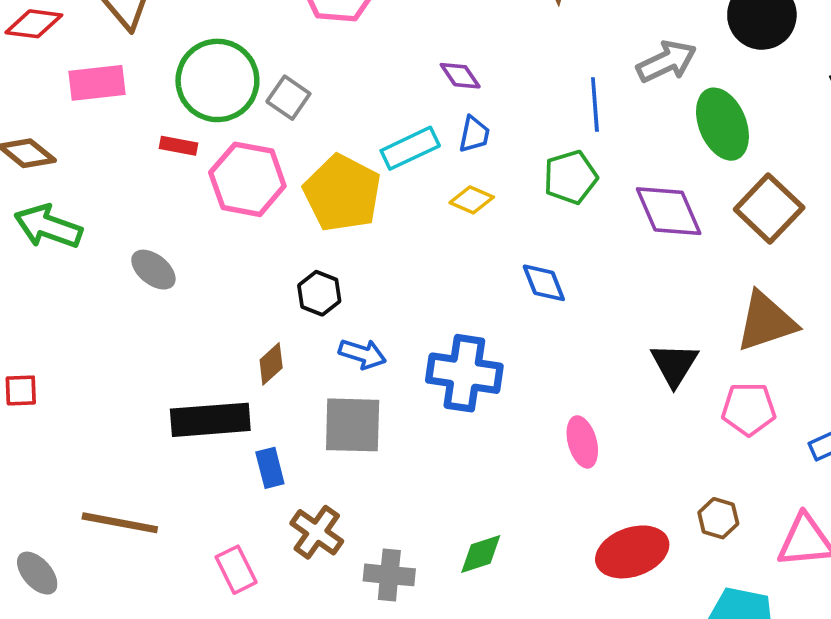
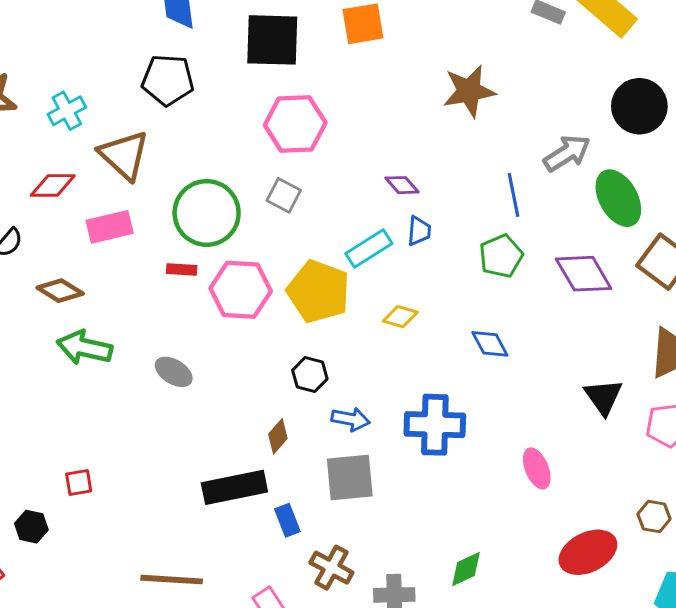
gray square: (288, 98) -> (284, 195), moved
yellow diamond: (472, 200) -> (400, 317), moved

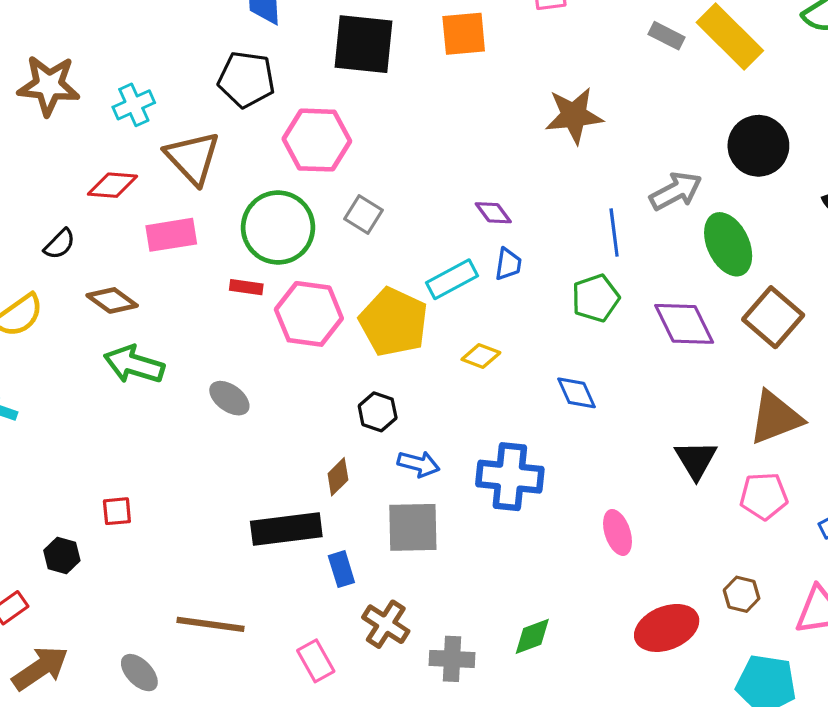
pink hexagon: (295, 124) -> (317, 140), moved

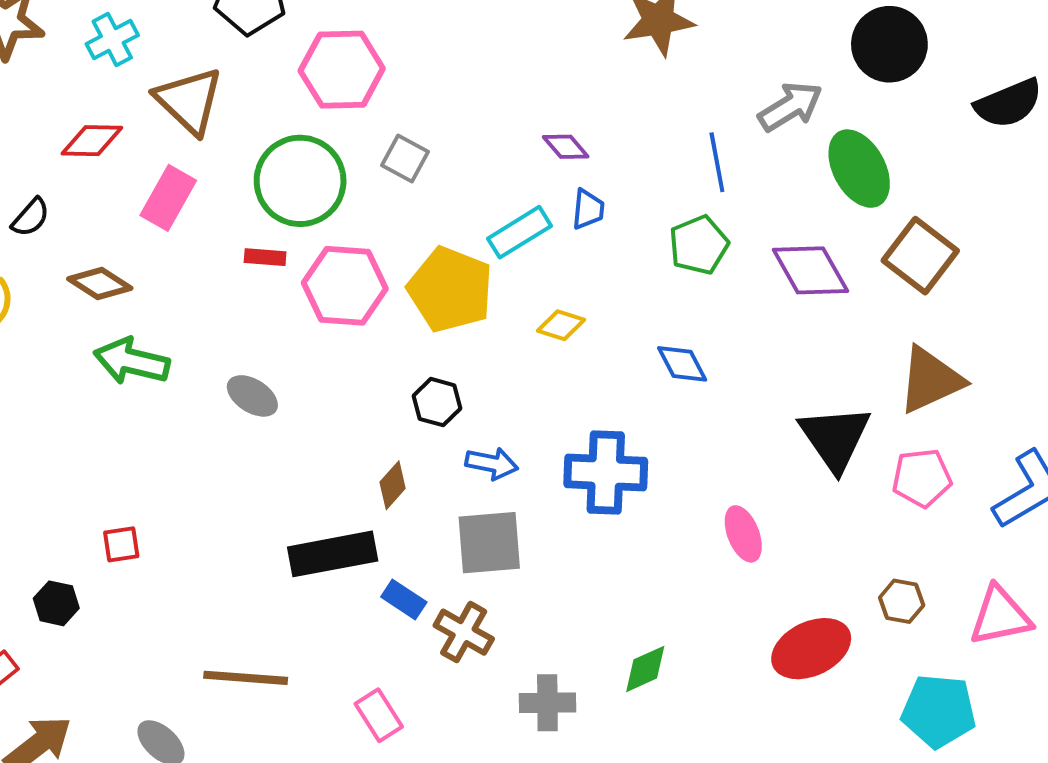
pink rectangle: (171, 235) -> (168, 198), turned -48
black triangle: (696, 460) -> (835, 438), size x1.4
blue rectangle: (341, 569) -> (404, 600), turned -36
brown cross: (386, 624) -> (464, 632), moved

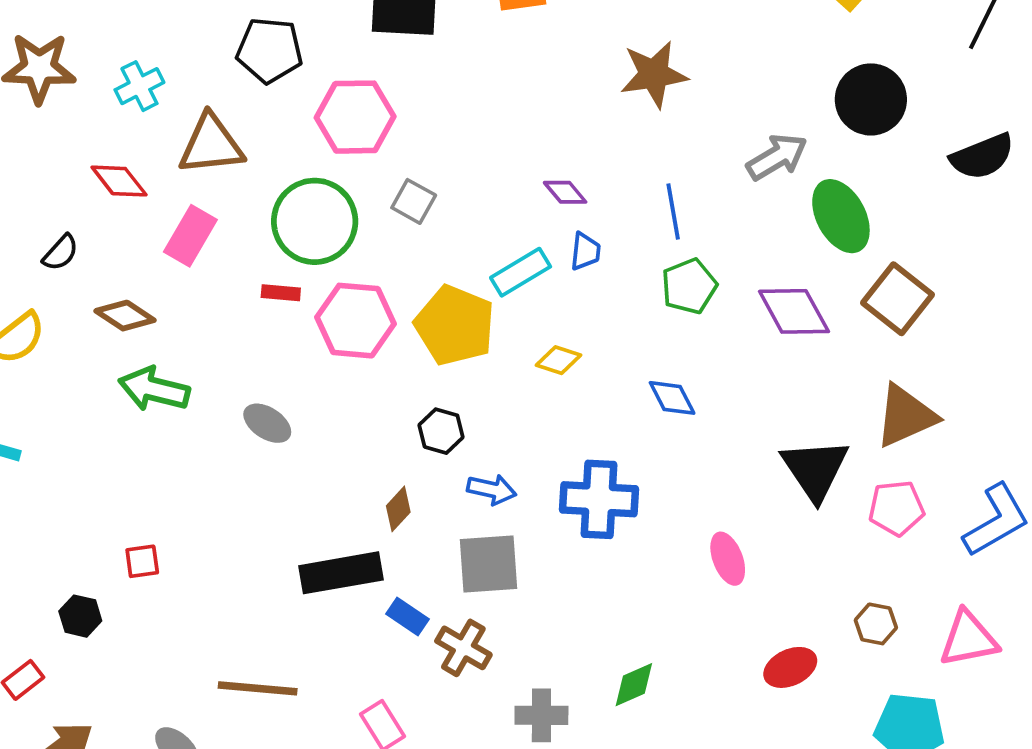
brown triangle: (189, 101) -> (211, 145), turned -50
red diamond: (92, 141) -> (119, 181), turned 50
blue line: (717, 162) -> (673, 212), moved
red ellipse: (811, 649) -> (790, 667), size x0.7

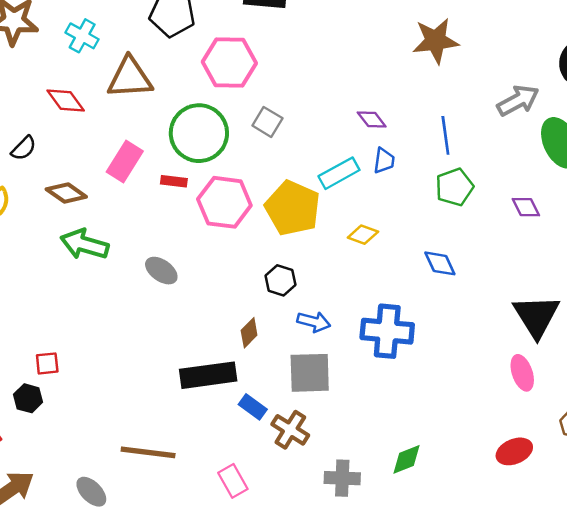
cyan cross: (139, 86) -> (82, 36), turned -36
pink rectangle: (190, 236) -> (125, 162), moved
purple diamond: (794, 311) -> (526, 207), size x0.6
pink ellipse: (728, 559) -> (522, 373), moved
red square: (142, 561) -> (47, 363), moved

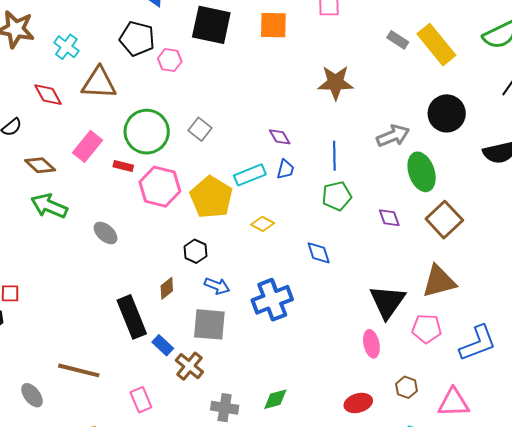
pink hexagon: (229, 63) -> (170, 60), moved, size x0.6
blue cross: (387, 331) -> (272, 300), turned -33
black rectangle: (208, 375) -> (132, 317), turned 69

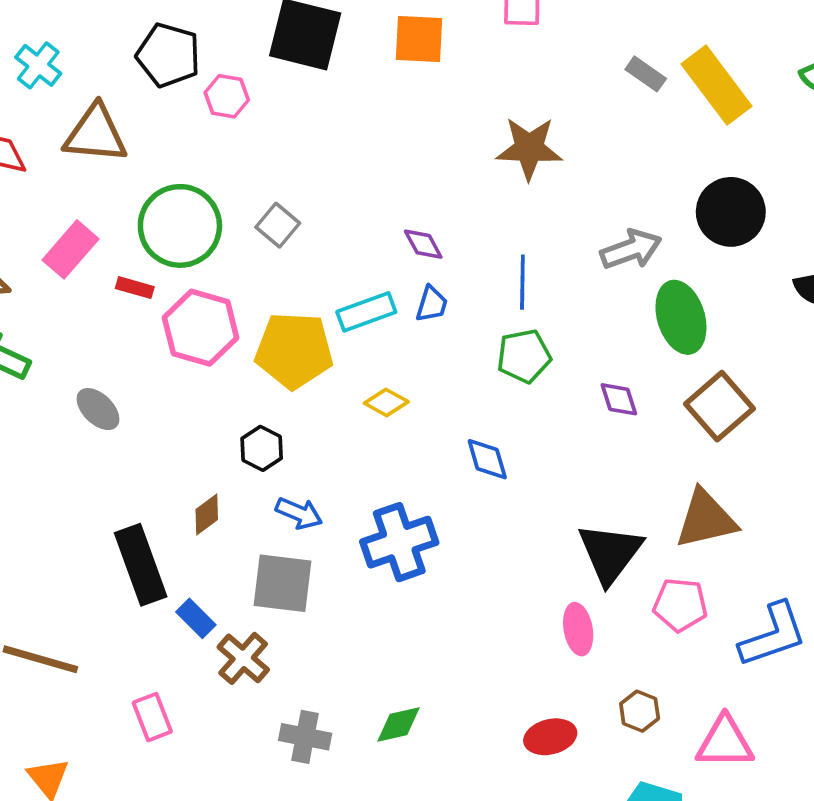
yellow pentagon: (211, 197) -> (294, 350), turned -30

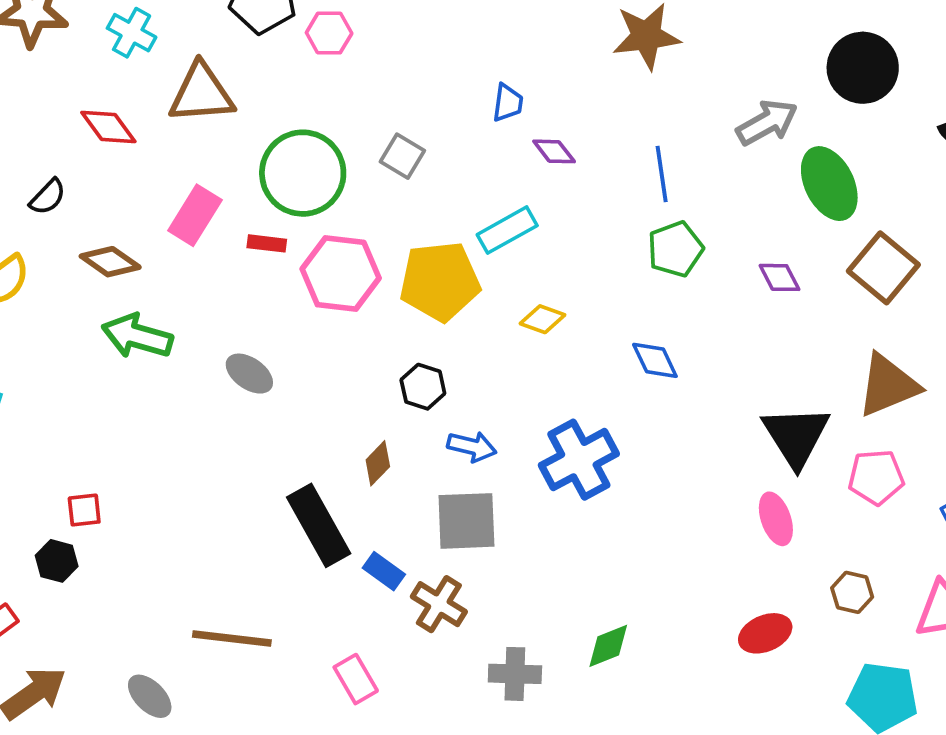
blue trapezoid: (432, 304) -> (508, 103), moved

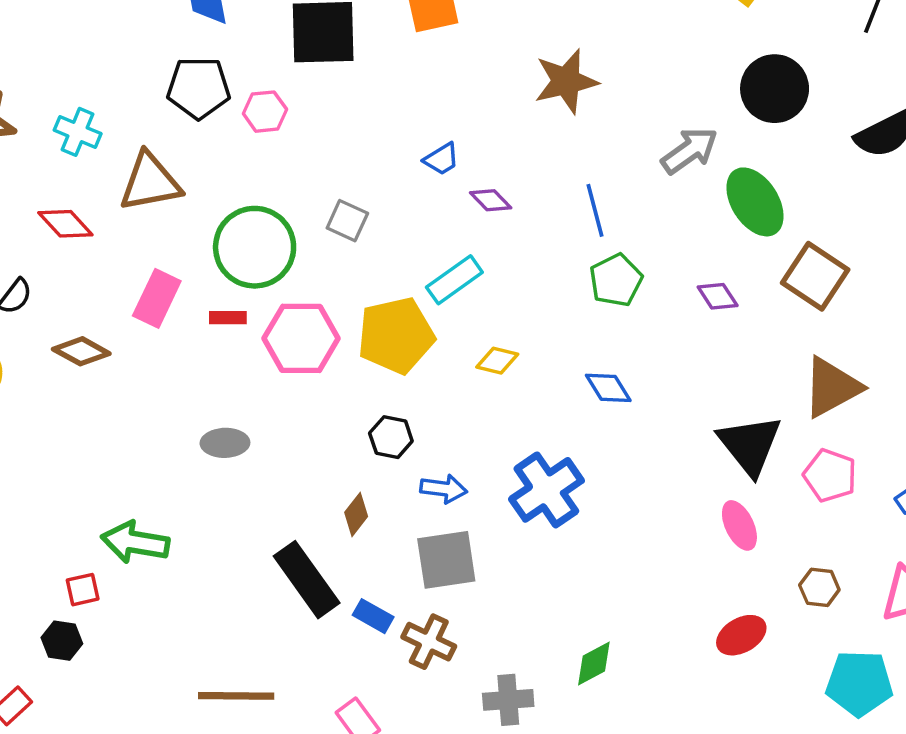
blue trapezoid: (508, 103) -> (442, 159), turned 57
green arrow: (137, 336) -> (135, 542), moved
gray ellipse: (249, 374) -> (225, 443), turned -30
pink pentagon: (876, 477) -> (830, 475), turned 30

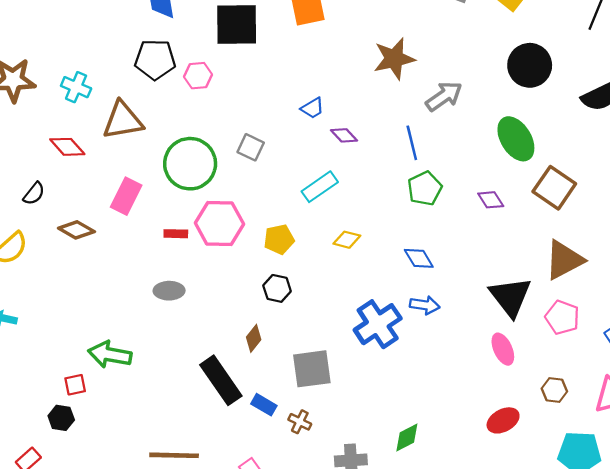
gray arrow: (690, 151) -> (444, 96), moved
red rectangle: (228, 318) -> (176, 234), moved
yellow pentagon: (396, 335) -> (279, 239), moved, size x0.6
blue arrow: (444, 489) -> (425, 305), moved
brown cross: (429, 642) -> (300, 422), size x0.7

